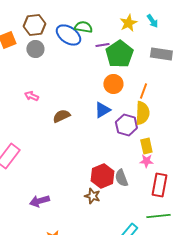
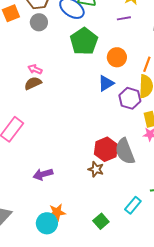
purple line: (102, 45) -> (124, 18), moved
green pentagon: (119, 54) -> (84, 41), moved
brown semicircle: (61, 116) -> (33, 83), moved
gray semicircle: (121, 178) -> (125, 151), size x1.5

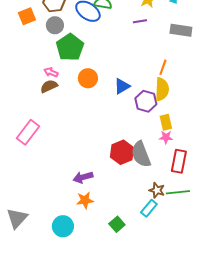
green pentagon: (84, 41) -> (70, 47), moved
orange circle: (117, 57) -> (88, 78), moved
brown star: (96, 169) -> (157, 190), moved
purple arrow: (43, 174) -> (83, 177), moved
orange star: (57, 212) -> (85, 200), moved

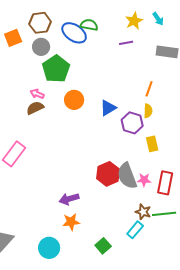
yellow semicircle: (162, 89) -> (148, 111), size x0.6
pink star: (166, 137) -> (144, 180), moved

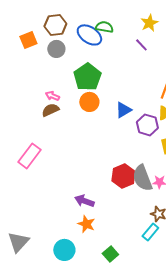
purple line: (126, 43) -> (141, 45), turned 56
green pentagon: (56, 69) -> (87, 77), moved
purple arrow: (69, 199) -> (84, 201), turned 36
orange star: (71, 222) -> (86, 224), turned 30
green square: (103, 246) -> (110, 254), moved

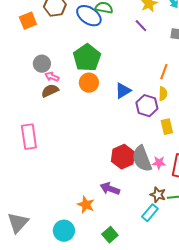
gray circle: (56, 49) -> (42, 64), moved
pink rectangle: (29, 156) -> (29, 137), turned -45
purple arrow: (84, 201) -> (110, 189), moved

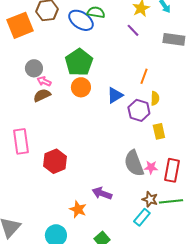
orange square: (28, 21) -> (20, 25), size x1.5
orange line: (164, 72) -> (144, 76), moved
red hexagon: (123, 157) -> (55, 161), moved

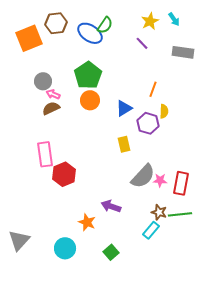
green semicircle: (96, 12) -> (105, 25), turned 114
yellow rectangle: (159, 131) -> (124, 144), moved
pink rectangle: (21, 141) -> (45, 154), moved
gray semicircle: (134, 163) -> (143, 176), turned -116

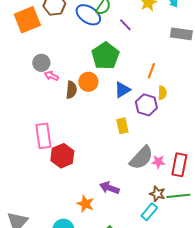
purple line: (142, 43) -> (125, 25), moved
green pentagon: (88, 75) -> (105, 56), moved
brown semicircle: (51, 108) -> (71, 90), moved, turned 120

